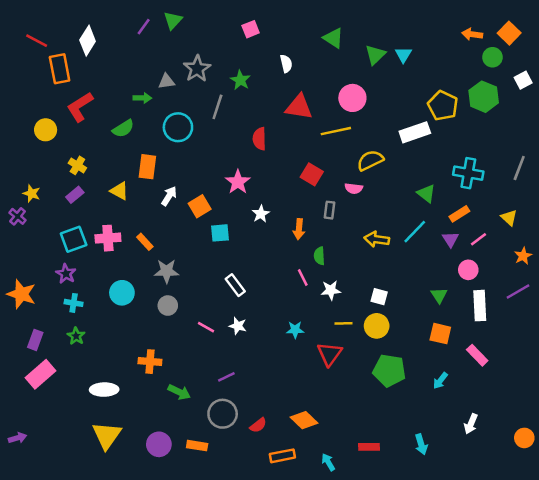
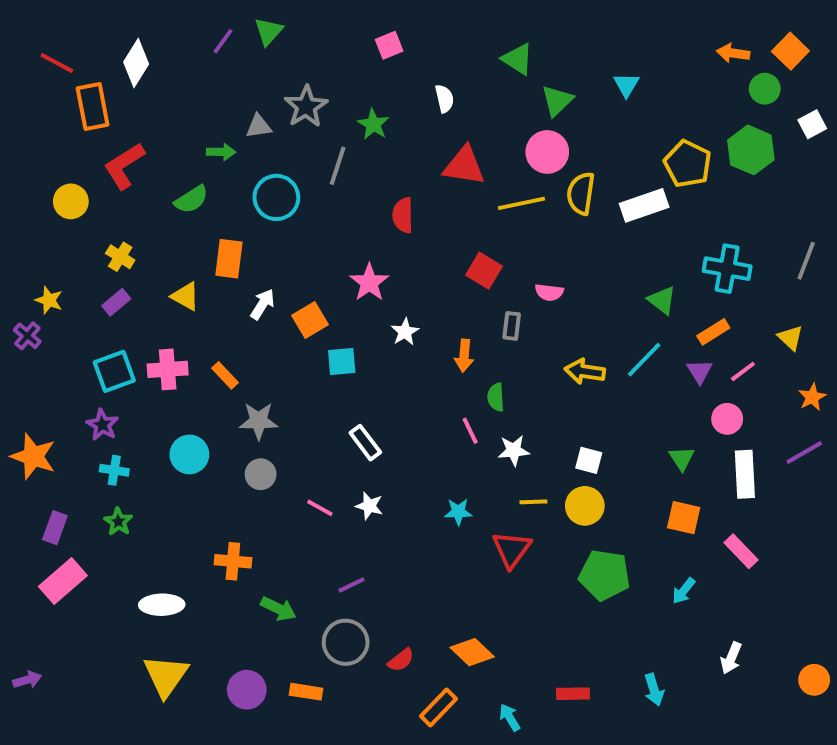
green triangle: (375, 55) -> (557, 101), moved
yellow semicircle: (370, 160) -> (581, 193), moved, turned -56
orange rectangle: (282, 456) -> (439, 708), turned -35

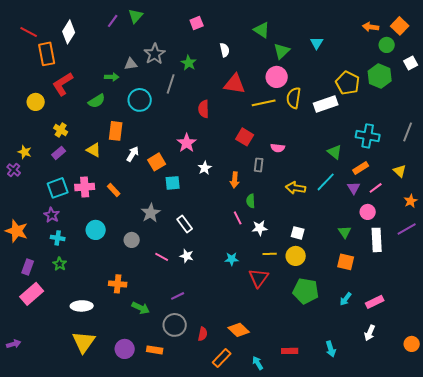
gray star: (259, 421) -> (151, 213), moved, turned -30
pink rectangle: (741, 551) -> (375, 302), moved, turned -72
red semicircle: (401, 660) -> (203, 334), turned -40

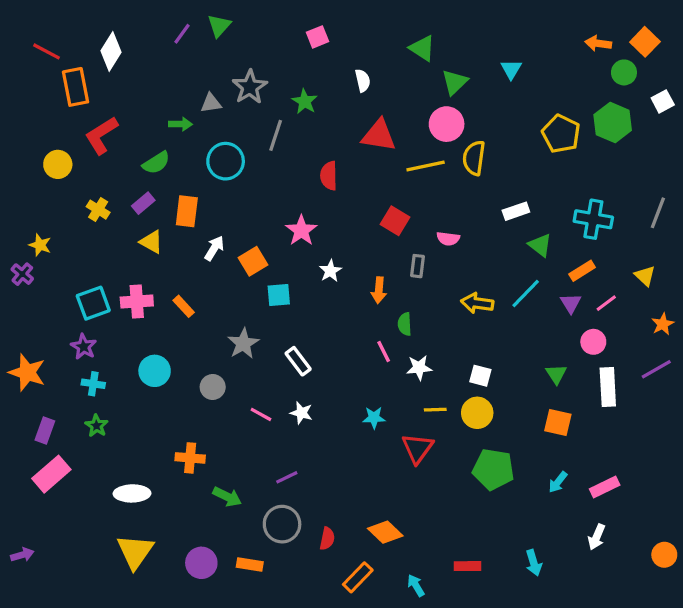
white rectangle: (326, 104) -> (516, 211), moved, size x0.7
purple rectangle: (59, 153) -> (143, 203), moved

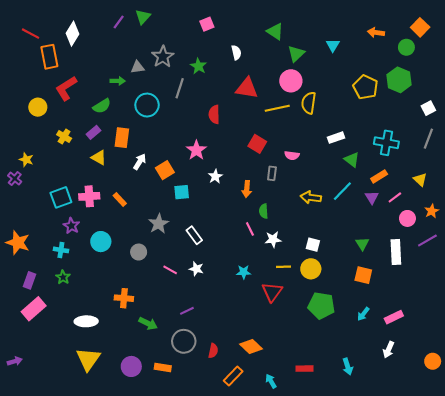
orange arrow: (598, 43) -> (376, 33), moved
white square: (663, 101) -> (428, 108), moved
pink circle: (593, 342) -> (407, 218), moved
purple star: (84, 347) -> (71, 226), moved

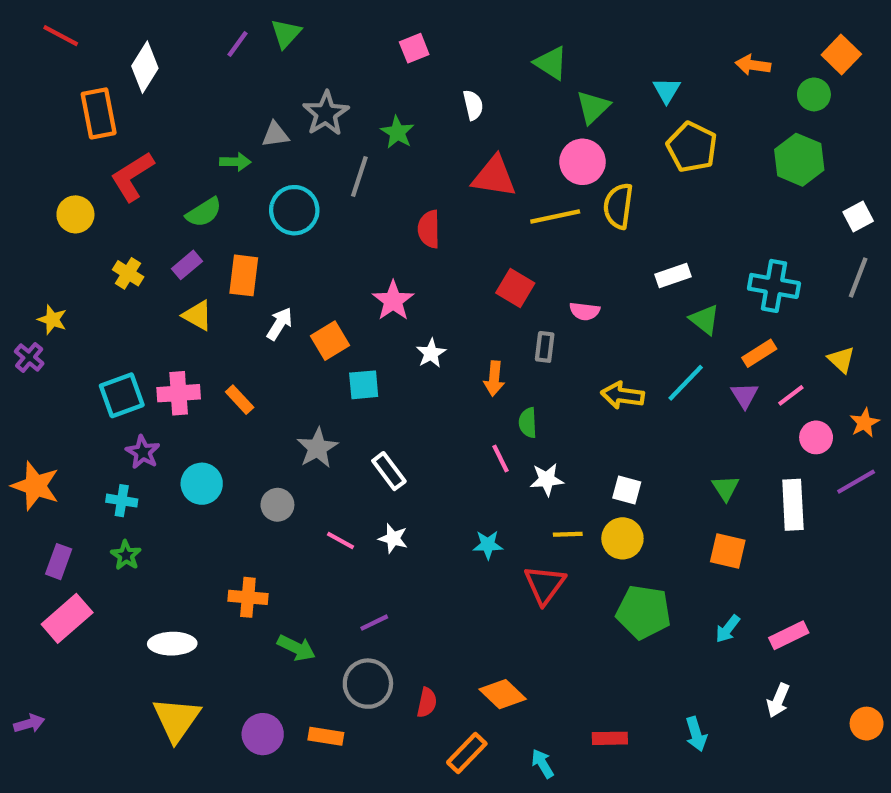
red line: (30, 34) -> (61, 36), moved
yellow pentagon: (365, 87) -> (692, 147), moved

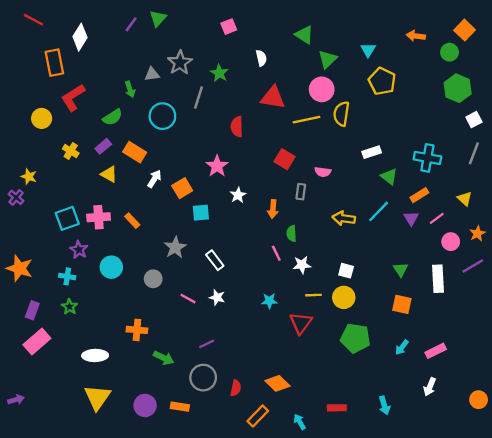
green hexagon: (799, 160) -> (458, 88), moved
green arrow: (235, 162) -> (130, 89), turned 70
orange rectangle: (244, 275) -> (135, 152), turned -65

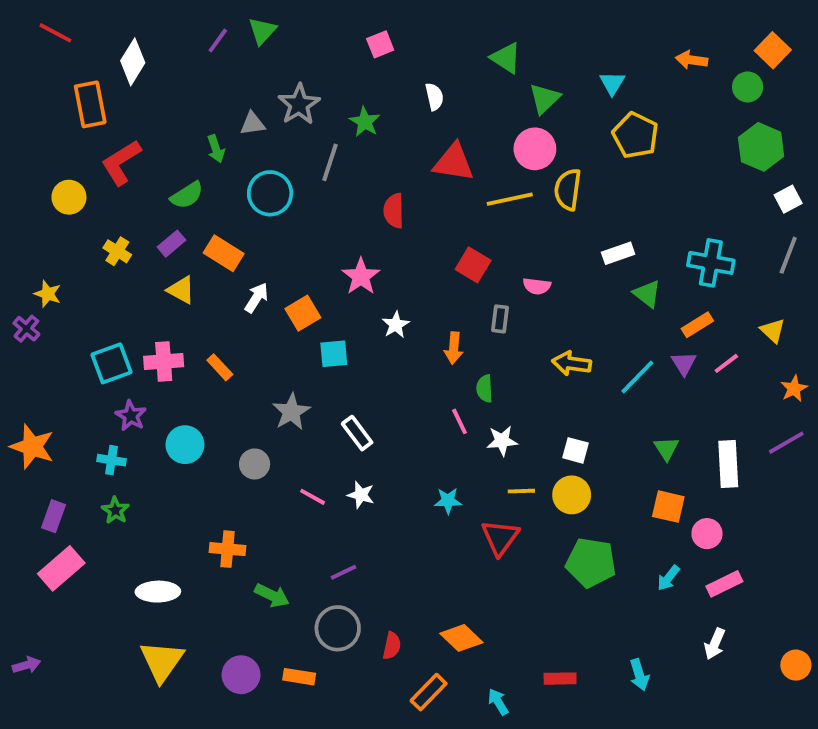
cyan line: (379, 211) -> (637, 377), moved
pink circle: (451, 242) -> (707, 534), moved

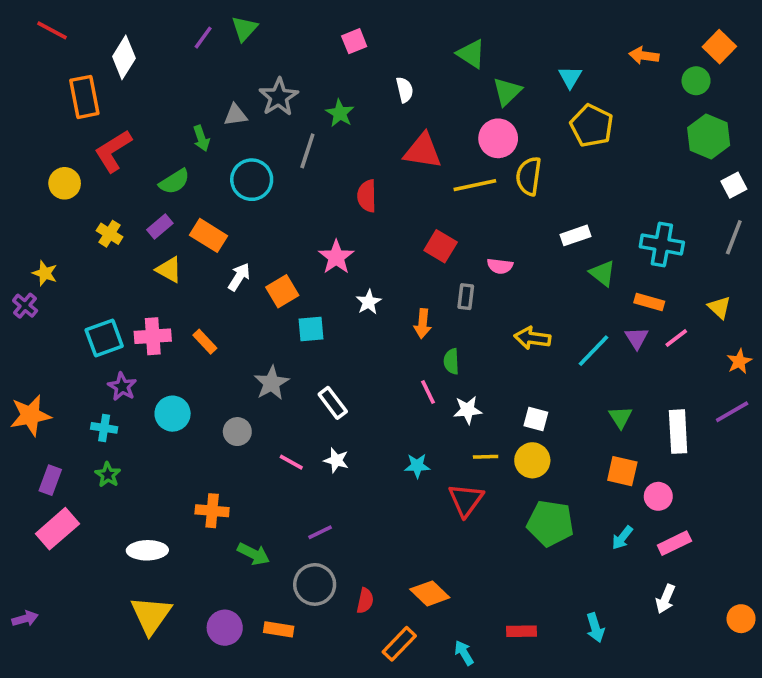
orange rectangle: (697, 325) -> (649, 302), turned 48
orange star: (32, 447) -> (30, 415), turned -30

